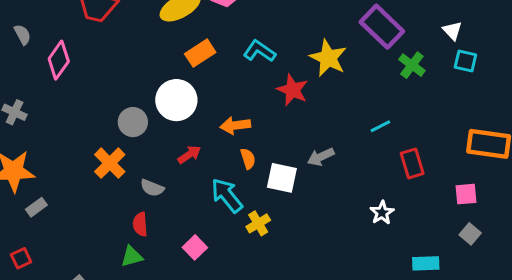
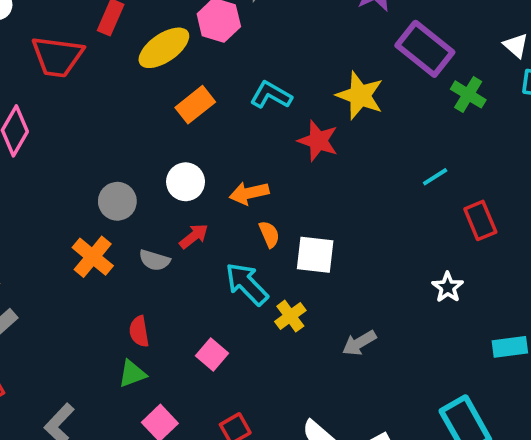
white circle: (176, 100) -> (186, 182), moved, size x0.7
gray arrow: (321, 157) -> (359, 343), moved
gray semicircle: (152, 188) -> (154, 260), moved

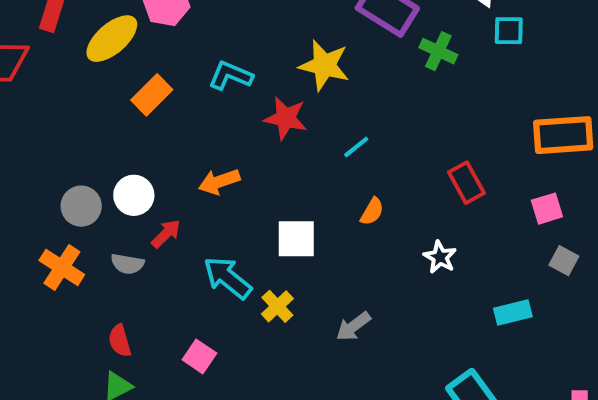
cyan line: (435, 177) -> (356, 147), moved
white circle: (186, 182) -> (134, 195), moved
orange semicircle: (269, 234) -> (372, 212), moved, turned 60

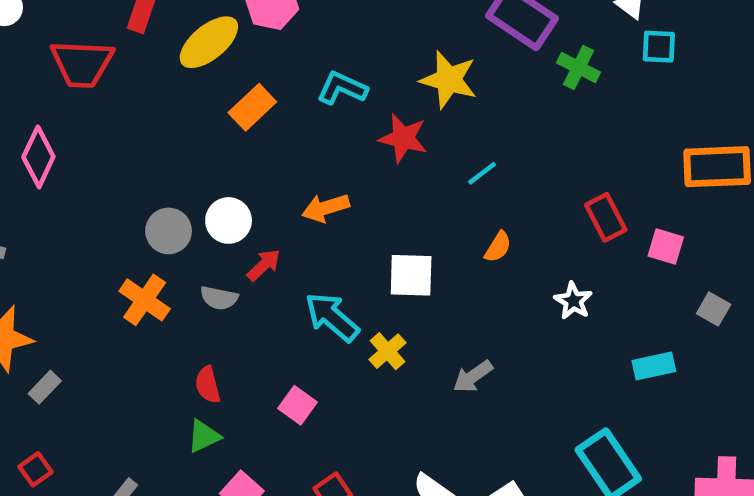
pink square: (547, 209) -> (666, 247), moved, turned 32

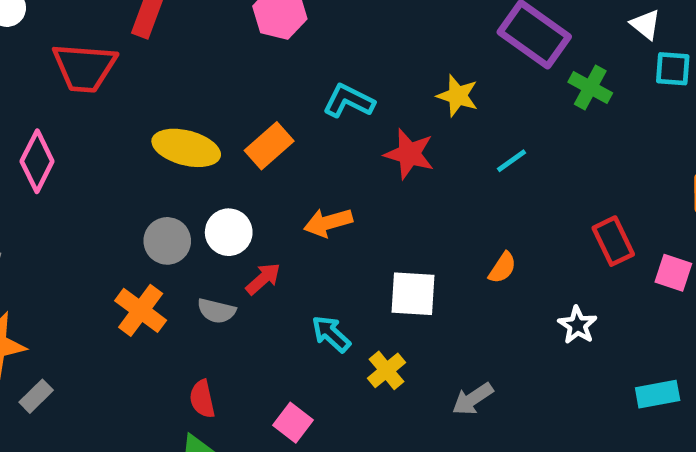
yellow ellipse: (209, 42) -> (186, 148), moved, turned 52
yellow star: (449, 80) -> (458, 96), size x0.7
orange rectangle: (252, 107) -> (269, 146), moved
cyan line: (482, 173) -> (511, 161), moved
cyan arrow: (332, 317) -> (331, 334), size x0.7

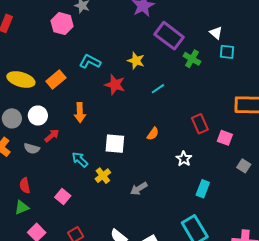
orange arrow: (328, 222) -> (80, 113), turned -78
cyan rectangle: (658, 394) -> (203, 189), moved, turned -60

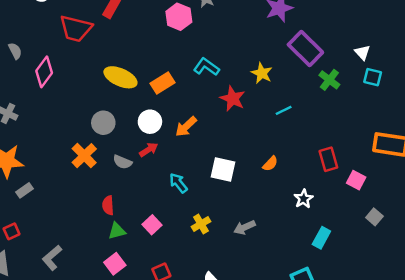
orange arrow: (80, 113) -> (186, 127), turned 42
white circle: (38, 116) -> (150, 122), moved
yellow cross: (103, 176) -> (201, 224), moved
green triangle: (22, 207) -> (117, 231), moved

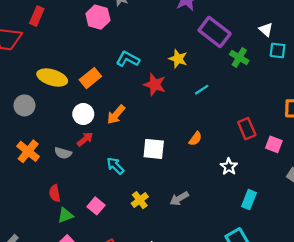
gray circle: (103, 123) -> (24, 105), moved

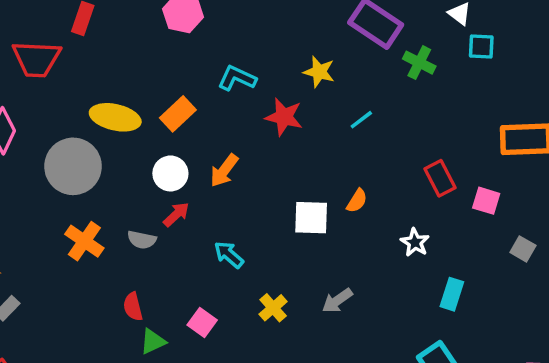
gray circle: (24, 105) -> (73, 166), size x1.6
white square: (154, 149) -> (311, 218), moved

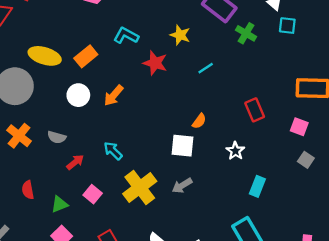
pink square: (486, 201) -> (299, 127), moved
red arrow: (176, 214) -> (75, 162), moved
white square: (311, 218) -> (182, 146), moved
red semicircle: (133, 307) -> (28, 190), moved
yellow cross: (273, 308) -> (140, 188), size x1.8

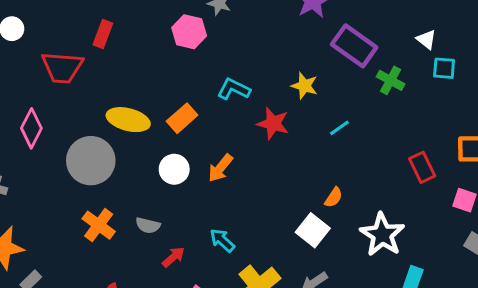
red rectangle: (255, 110) -> (422, 167), moved
white square: (182, 146) -> (313, 230), turned 35
white star: (235, 151) -> (382, 235), size x1.8

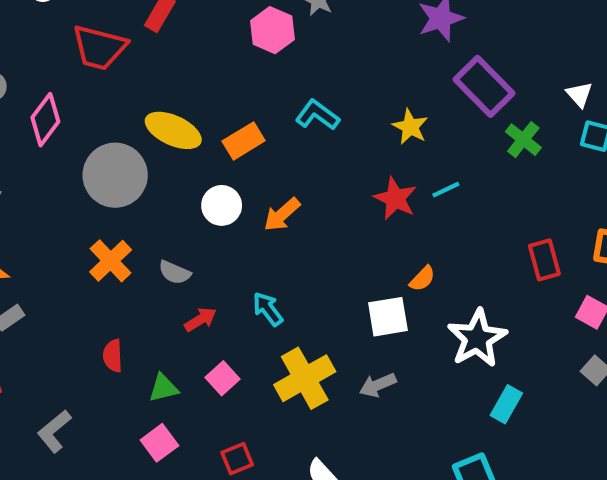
red star: (273, 124) -> (395, 199), moved
white square: (313, 230) -> (388, 317), turned 32

